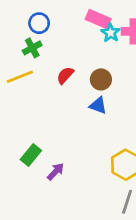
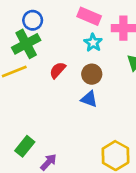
cyan star: (111, 33) -> (93, 43), moved
green cross: (32, 48) -> (26, 44), size x1.5

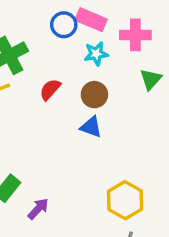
blue circle: (33, 20) -> (64, 25), moved
cyan star: (93, 43) -> (96, 54), turned 30

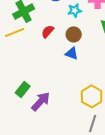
purple arrow: (38, 209) -> (41, 101), size x1.5

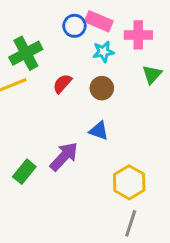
blue triangle: (72, 53) -> (99, 131), moved
purple arrow: (41, 101) -> (64, 157), moved

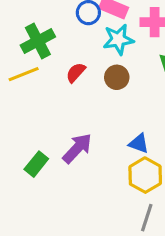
cyan star: (103, 52) -> (118, 39), size x1.4
blue triangle: (99, 131) -> (139, 144), moved

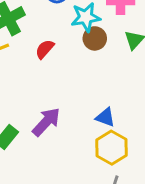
brown circle: (117, 77) -> (95, 38), moved

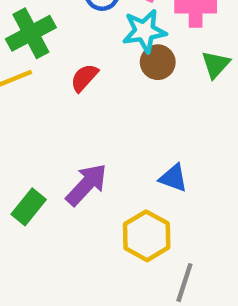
yellow hexagon: (111, 148) -> (147, 236), moved

